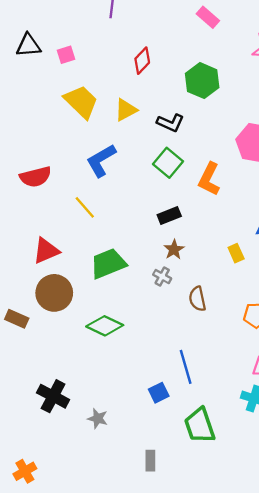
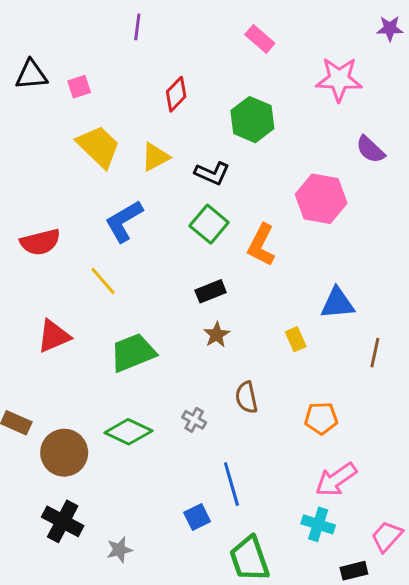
gray cross: (162, 277) -> (194, 420), moved
brown circle: (54, 293) -> (64, 453), moved
gray star: (98, 418) -> (119, 550), turned -30

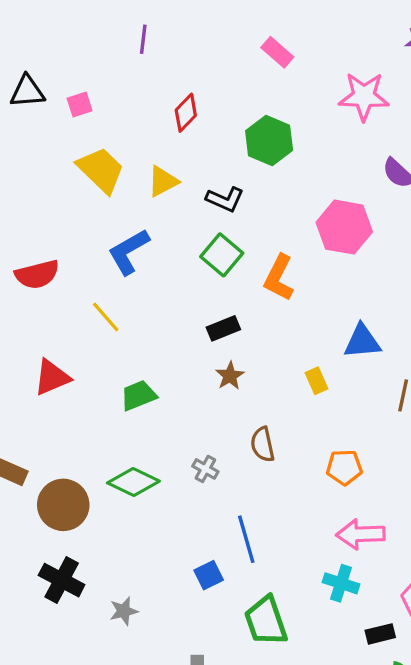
green trapezoid: (133, 353) -> (138, 395), size x0.7
pink arrow: (336, 480) -> (361, 534), turned 33

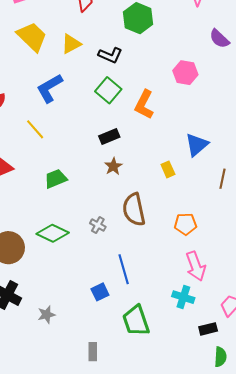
pink hexagon: (344, 227) -> (185, 73), size x0.7
blue triangle: (362, 341) -> (197, 145), turned -35
brown semicircle: (263, 444) -> (134, 210), size x1.5
pink arrow: (361, 534) -> (196, 266), turned -108

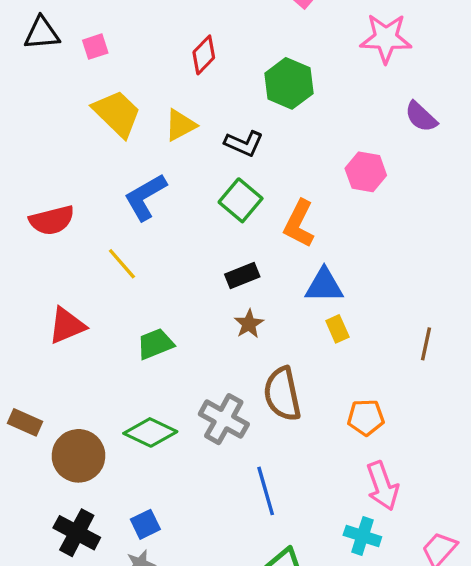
blue triangle: (197, 145) -> (324, 285), moved, turned 40
gray cross: (98, 225) -> (224, 419), size x1.8
blue square: (100, 292) -> (145, 524), moved

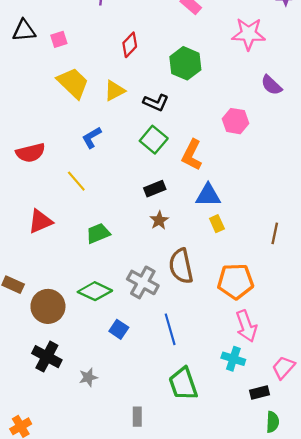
blue L-shape: (145, 197) -> (92, 137), size x0.7
orange pentagon: (366, 417) -> (235, 281), size x1.5
blue square: (145, 524) -> (119, 329), moved, turned -30

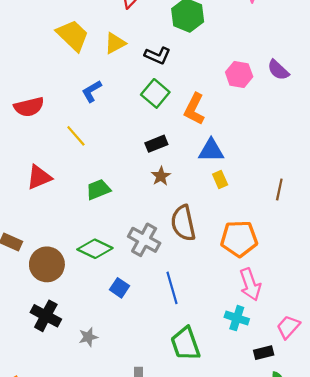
purple semicircle: (271, 85) -> (278, 70), moved

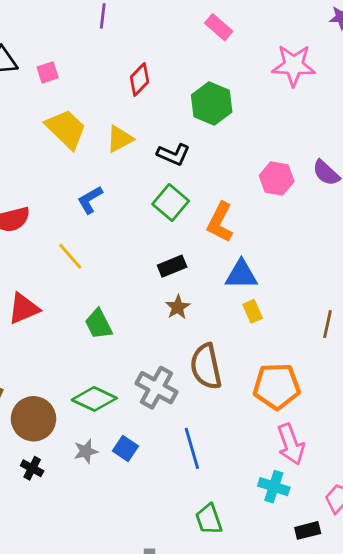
green trapezoid: (98, 190) -> (99, 324), turned -95
black cross: (46, 316) -> (32, 468), moved, size x0.6
gray star: (88, 337) -> (86, 451), moved
green trapezoid: (185, 344) -> (209, 519), size x0.7

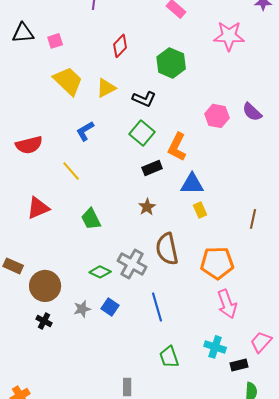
black rectangle: (172, 266) -> (152, 168), moved
green diamond: (94, 399) -> (100, 272), moved, size x0.7
cyan cross: (274, 487) -> (215, 347), moved

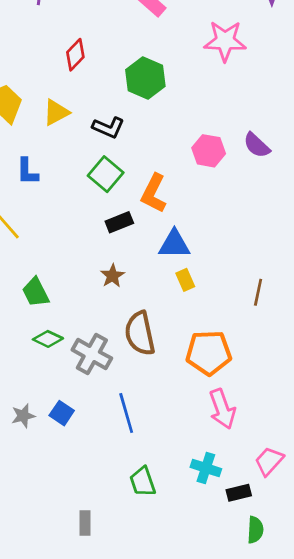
blue L-shape: (85, 131) -> (27, 171), turned -60
green diamond: (100, 272) -> (48, 339), moved

